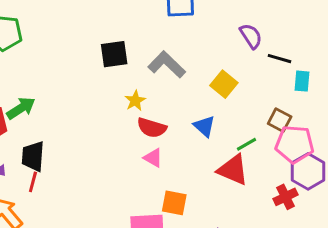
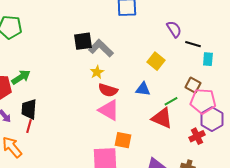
gray L-shape: (167, 65) -> (101, 48), moved
blue triangle: (204, 126) -> (143, 89), turned -35
pink triangle: (153, 158) -> (109, 110), size x1.6

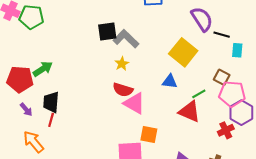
purple semicircle: (174, 29) -> (202, 19), size x1.4
yellow square: (156, 61) -> (183, 52), size x1.5
red semicircle: (108, 90) -> (123, 90), moved

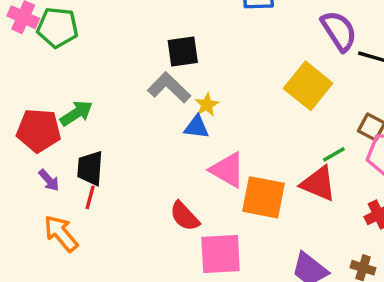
gray L-shape: (126, 39) -> (169, 88), moved
blue triangle: (170, 81) -> (197, 127), moved
red semicircle: (123, 90) -> (185, 216), moved, turned 30
orange square: (149, 134) -> (263, 197), moved, size x1.5

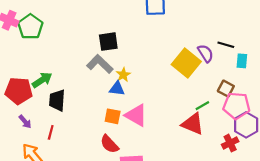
green pentagon: (58, 27) -> (30, 27), turned 30
purple semicircle: (339, 31) -> (206, 53), moved, size x0.7
black trapezoid: (90, 168) -> (57, 100), moved
orange square: (263, 197) -> (113, 116), moved, size x0.6

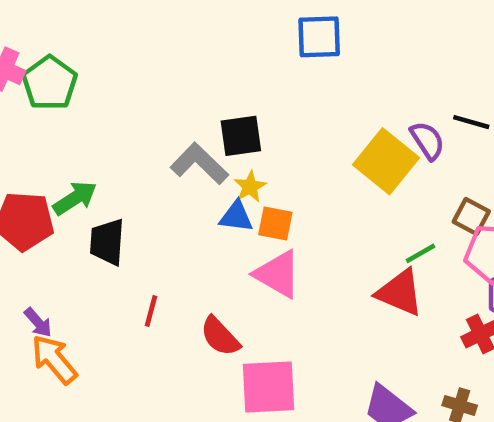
black square: (108, 42) -> (241, 136), moved
orange square: (113, 116) -> (275, 223), moved
purple arrow: (25, 122) -> (38, 323), moved
red line: (51, 132) -> (151, 311), moved

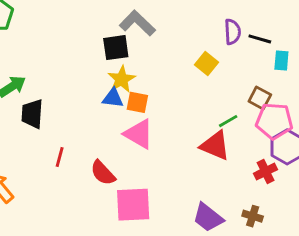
purple semicircle: (427, 141) -> (232, 32), moved, turned 30
yellow square: (386, 161) -> (207, 63), size x0.6
gray L-shape: (199, 164) -> (137, 23), moved
yellow star: (250, 187) -> (122, 79), size x1.4

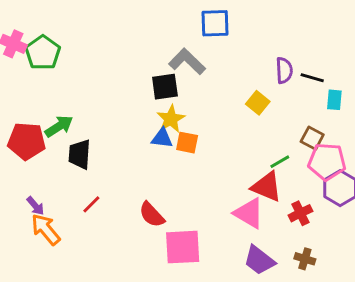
pink triangle: (139, 134) -> (249, 213), moved
red line: (60, 157) -> (91, 204), moved, turned 30
red cross: (266, 171) -> (300, 213), moved

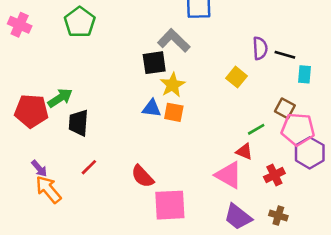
green pentagon: (43, 53) -> (80, 22), moved
yellow star: (171, 119) -> (172, 85), moved
red triangle: (267, 187) -> (244, 152), size x0.6

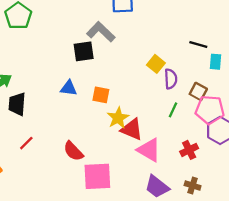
purple semicircle: (260, 48) -> (171, 79), moved
yellow star: (172, 85) -> (118, 118), moved
blue triangle: (152, 108) -> (69, 88), moved
green line: (256, 129) -> (173, 110), turned -35
red triangle: (244, 152) -> (132, 129), moved, size x1.5

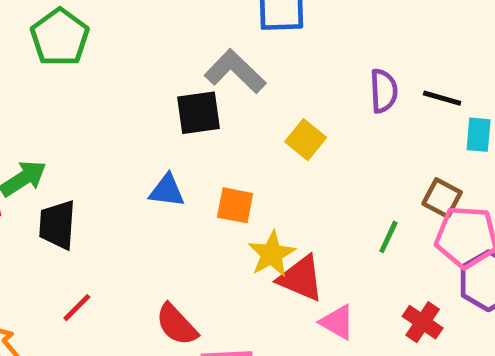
yellow square: (156, 64) -> (306, 140), moved
purple semicircle: (171, 79) -> (384, 91), moved
pink triangle: (149, 150) -> (337, 322), size x0.7
red cross: (189, 150) -> (423, 322), turned -30

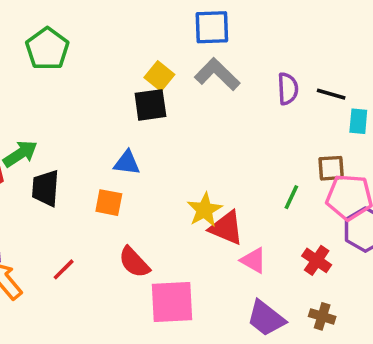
gray L-shape: (235, 71) -> (217, 74), moved
yellow square: (306, 140) -> (159, 76), moved
brown square: (442, 198) -> (331, 168), turned -32
orange square: (235, 205) -> (109, 203), moved
red line: (77, 308) -> (64, 269), moved

